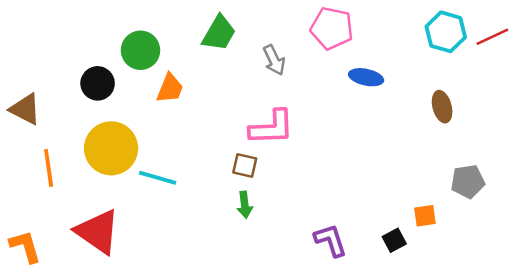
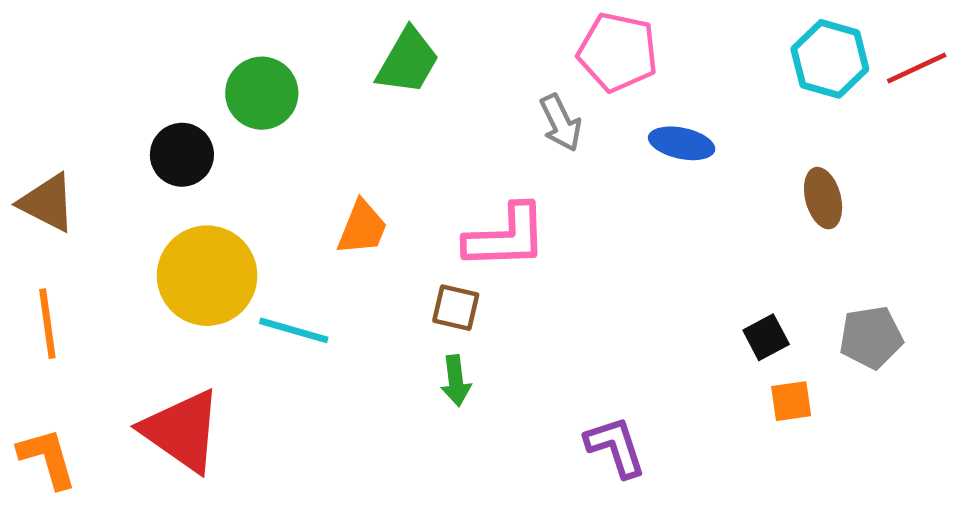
gray arrow: (274, 60) -> (561, 123), moved
orange trapezoid: (170, 88) -> (362, 228), moved
orange line: (49, 168) -> (47, 324), moved
black square: (394, 240) -> (766, 337), moved

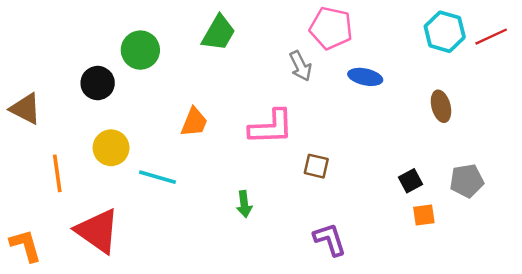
yellow circle: (207, 276) -> (111, 148), size x0.7
brown square: (456, 308) -> (316, 166), moved
orange line: (47, 324) -> (57, 173), moved

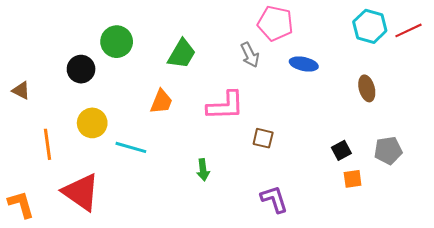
green trapezoid: (219, 33) -> (182, 54), moved
brown triangle: (26, 109) -> (21, 90), size x0.7

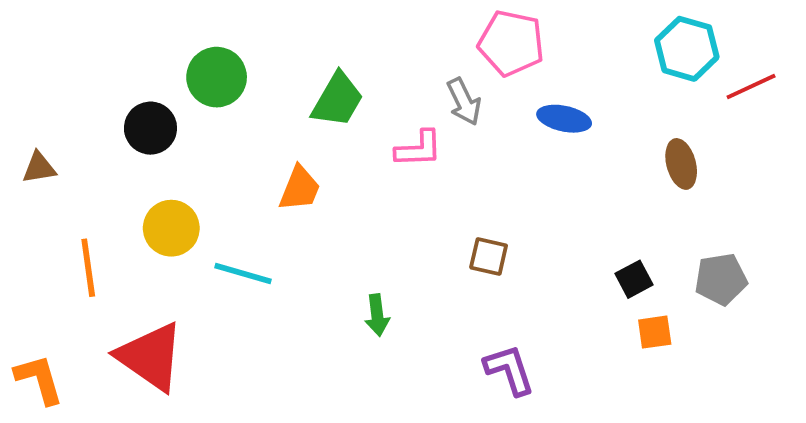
red line: (408, 30) -> (751, 87), moved
brown triangle: (21, 90) -> (39, 168), turned -36
pink L-shape: (225, 106) -> (419, 149), moved, size x0.7

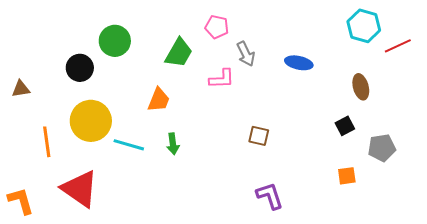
pink pentagon: (511, 43) -> (217, 27), moved, size x0.7
yellow circle: (171, 228) -> (91, 121), size x1.4
black square: (634, 279) -> (345, 126), moved
green arrow: (377, 315) -> (173, 144), moved

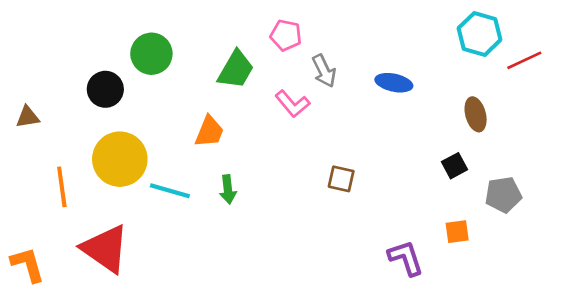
pink L-shape: (222, 79) -> (292, 104), turned 52
purple L-shape: (270, 196) -> (406, 258), moved

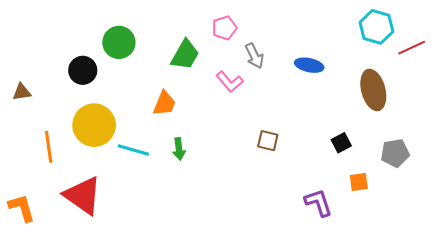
pink pentagon: (286, 35) -> (224, 28), turned -30
brown ellipse: (476, 114) -> (373, 90), size x1.5
black square: (454, 166) -> (341, 143), moved

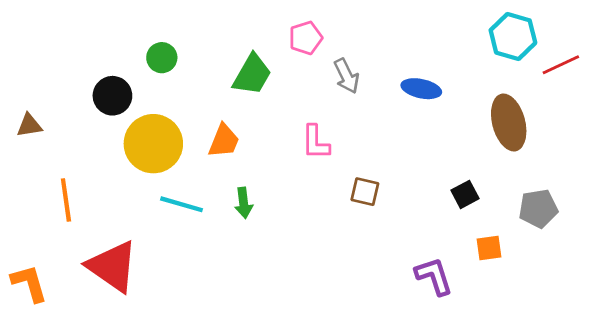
green circle: (119, 42) -> (162, 58), size x0.7
pink L-shape: (230, 82) -> (316, 142), moved, turned 40
yellow circle: (94, 125) -> (153, 144), moved

